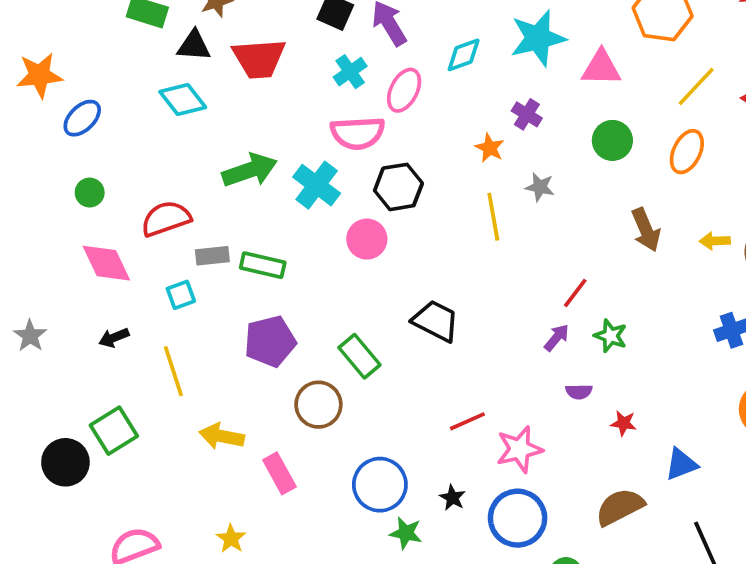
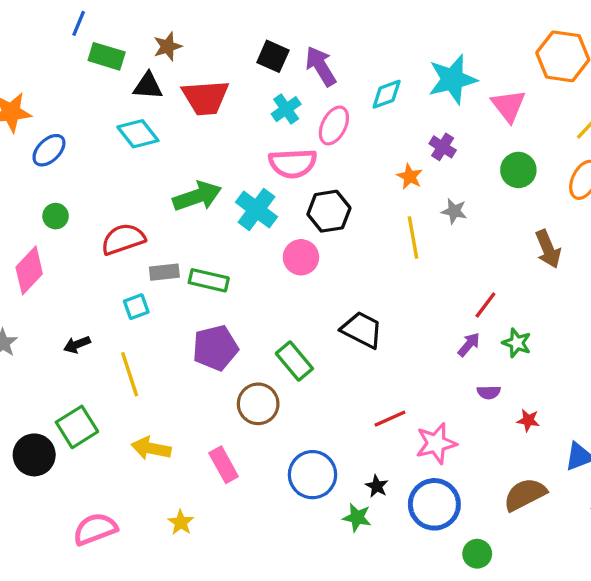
pink triangle: (601, 68) -> (508, 106), turned 51
pink diamond: (106, 263) -> (29, 270), moved, turned 69
yellow arrow: (222, 436) -> (151, 448), moved
green star: (406, 533) -> (357, 517), moved

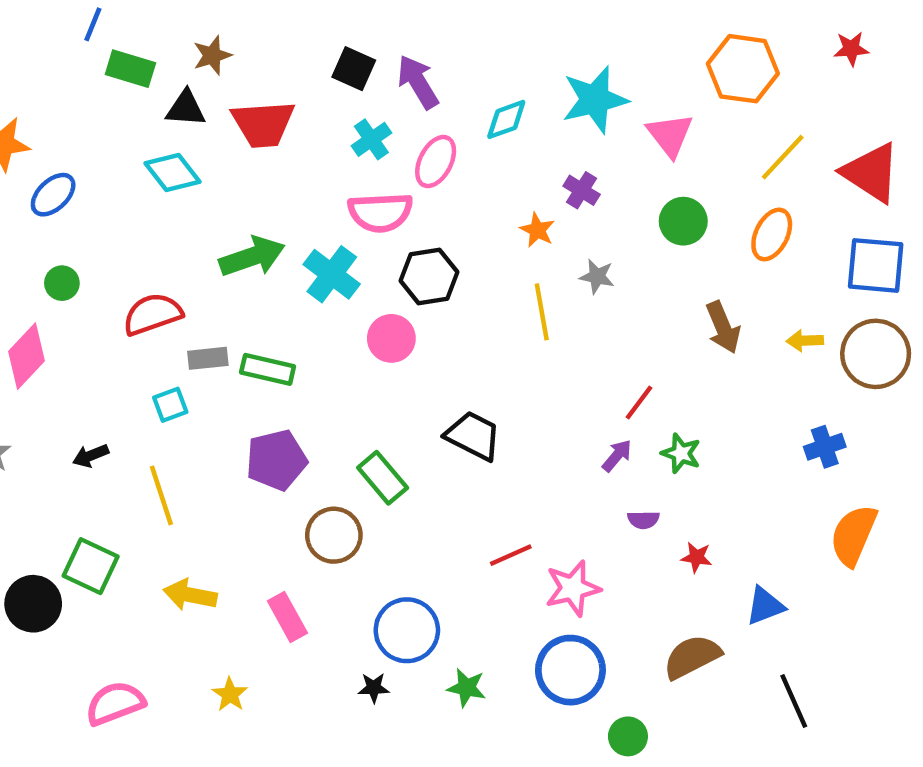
green square: (77, 427) -> (91, 566), turned -33
black star: (377, 486) -> (374, 688), moved, turned -30

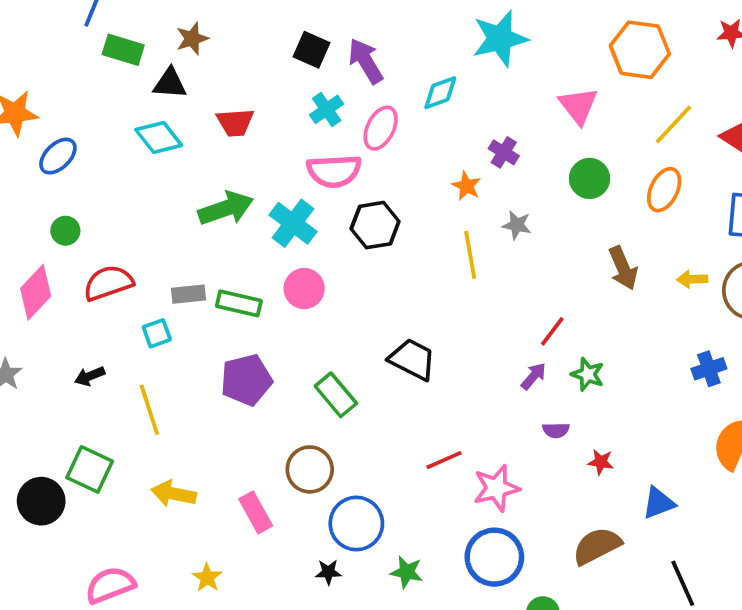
cyan star: (595, 100) -> (500, 39), moved
red trapezoid: (263, 124) -> (235, 123), moved, size x0.7
red semicircle: (153, 314) -> (108, 283), moved
pink circle: (391, 338) -> (304, 289), moved
brown circle: (334, 535) -> (310, 469), moved

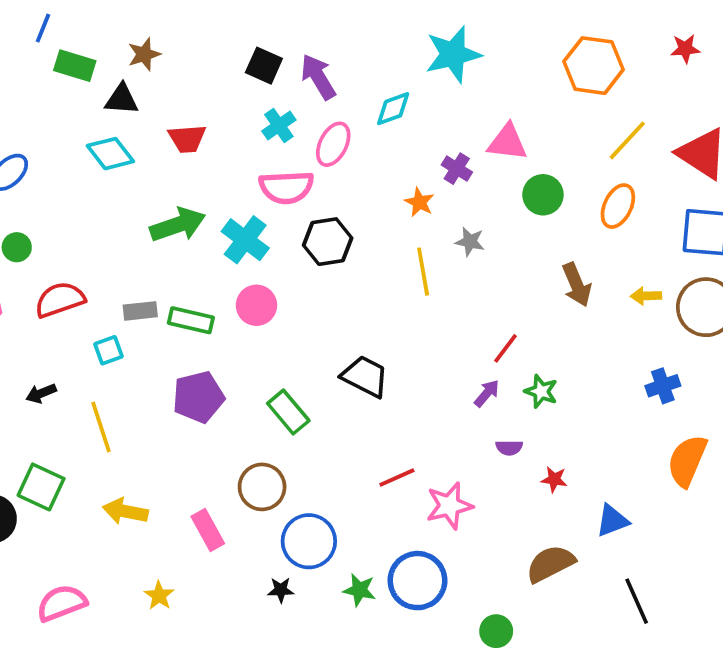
pink triangle: (578, 106) -> (507, 142), moved, turned -45
blue circle: (494, 557) -> (417, 581), moved

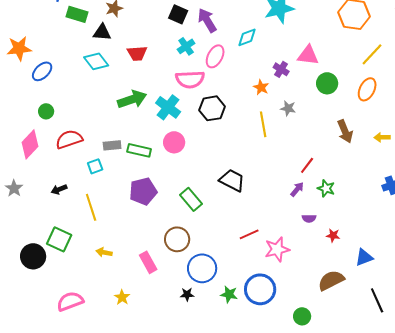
yellow arrow: (125, 511) -> (104, 252), size x0.7

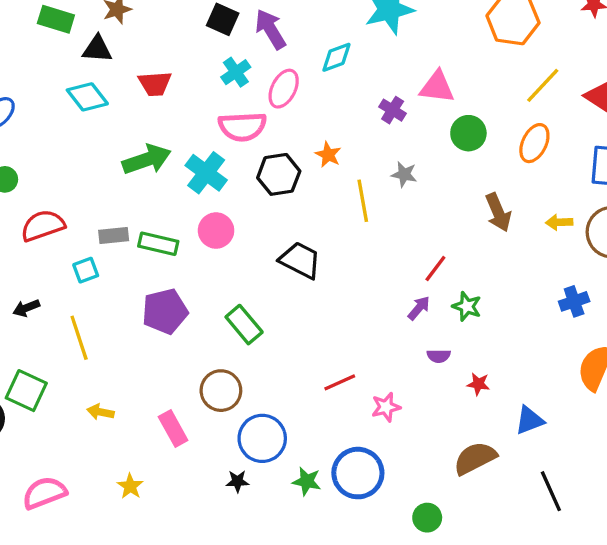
orange star: (261, 87) -> (328, 155), moved
black trapezoid: (232, 180) -> (300, 260), moved
pink star: (277, 249) -> (386, 407), size x0.7

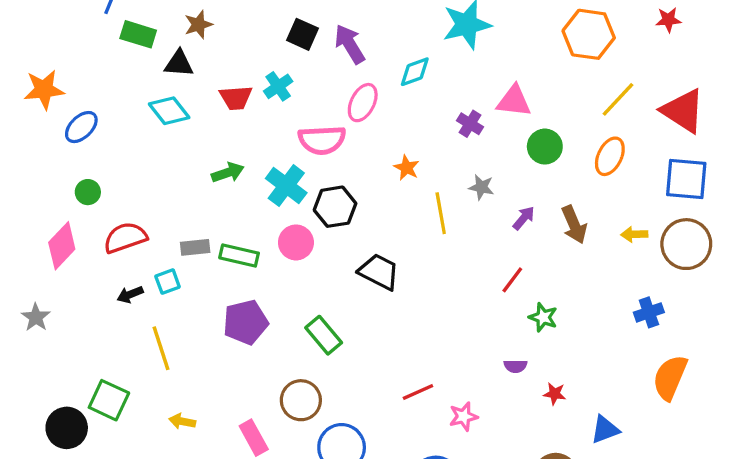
cyan cross: (236, 72) -> (278, 86), moved
green arrow: (147, 160) -> (228, 173), size x0.7
black hexagon: (279, 174) -> (335, 207), moved
black arrow: (26, 308) -> (130, 295), moved
purple arrow: (419, 308) -> (524, 218), moved

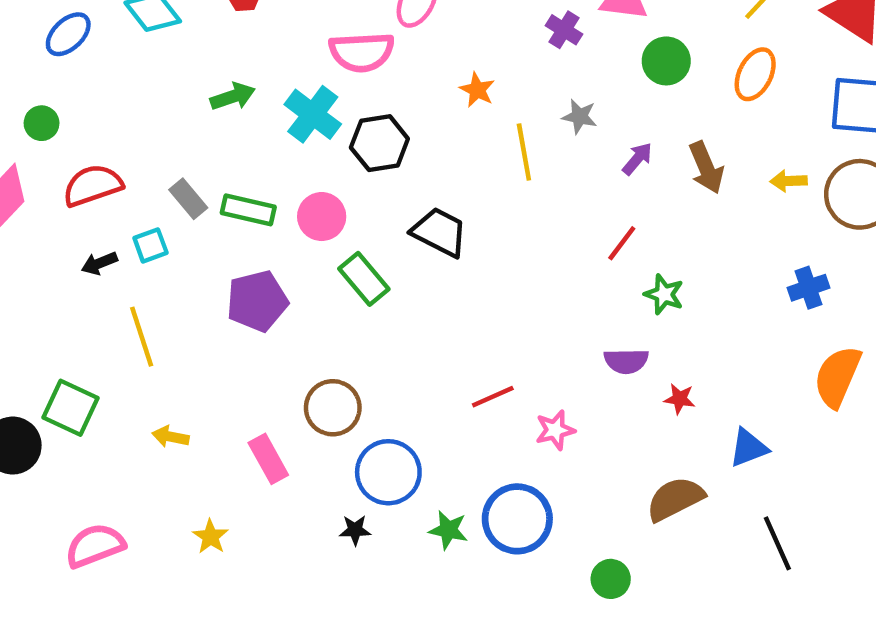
blue ellipse: (81, 127) -> (68, 34), moved
pink circle: (296, 242) -> (322, 217), moved
gray rectangle: (195, 247) -> (188, 199), turned 56
green rectangle: (324, 335) -> (364, 279), moved
purple semicircle: (516, 366) -> (626, 361), size x1.4

